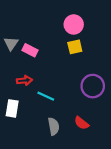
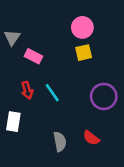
gray triangle: (11, 44) -> (12, 37), moved
red arrow: (24, 80) -> (27, 90), turned 80
cyan line: (46, 96) -> (52, 93), moved, turned 30

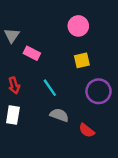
yellow square: (84, 53) -> (82, 60), moved
red arrow: (27, 90) -> (14, 85), moved
gray semicircle: (60, 142) -> (59, 115), moved, turned -60

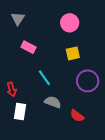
gray triangle: (12, 35) -> (18, 19), moved
red arrow: (14, 85) -> (12, 89), moved
white rectangle: (13, 115) -> (20, 112), moved

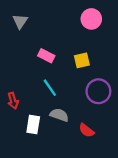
pink circle: (70, 23) -> (91, 19), moved
pink rectangle: (28, 47) -> (46, 56), moved
white rectangle: (20, 112) -> (33, 124), moved

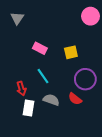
pink circle: (91, 19) -> (91, 16), moved
red arrow: (13, 101) -> (21, 88), moved
red semicircle: (87, 130) -> (75, 99), moved

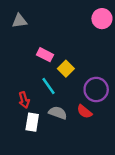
gray triangle: (17, 18) -> (19, 21), turned 48
yellow square: (71, 52) -> (66, 69), moved, turned -32

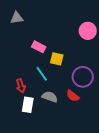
pink circle: (102, 19) -> (88, 31), moved
yellow square: (66, 69) -> (57, 59), turned -32

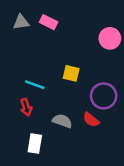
pink rectangle: (39, 47) -> (49, 22), moved
cyan line: (42, 74) -> (35, 85), moved, turned -35
white rectangle: (28, 105) -> (35, 143), moved

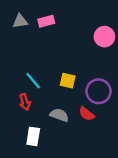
pink rectangle: (49, 22) -> (46, 21), turned -42
yellow square: (71, 73) -> (68, 81), moved
cyan line: (35, 85) -> (33, 81), turned 30

